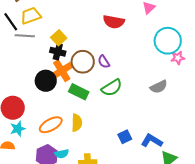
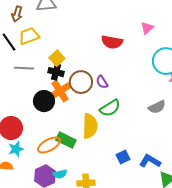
gray line: (25, 36) -> (24, 68), moved
green rectangle: (79, 92) -> (66, 140), moved
yellow semicircle: (77, 123) -> (90, 126), moved, size x1.4

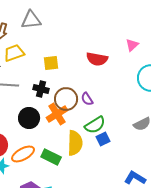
yellow square: (57, 58) -> (51, 63), moved, turned 35
orange cross: (60, 91) -> (57, 114), moved
orange ellipse: (49, 145) -> (23, 154), moved
blue square: (123, 157) -> (103, 139), moved

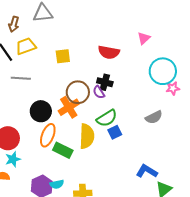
black cross: (41, 89) -> (105, 82), moved
orange ellipse: (23, 154) -> (48, 135), moved, turned -40

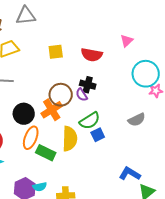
yellow square: (63, 56) -> (56, 52), moved

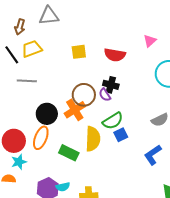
orange ellipse: (31, 138) -> (41, 138), moved
blue L-shape: (130, 174) -> (153, 155), moved, turned -65

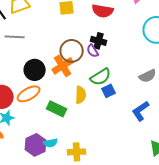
orange ellipse: (41, 138) -> (29, 94), turned 40
yellow semicircle: (93, 139) -> (81, 95), size x0.7

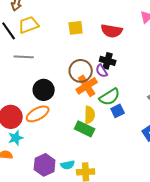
orange cross: (63, 66) -> (87, 86), moved
green rectangle: (57, 109) -> (85, 129), moved
cyan semicircle: (51, 143) -> (68, 165), moved

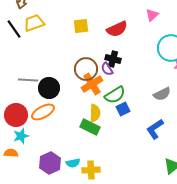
red semicircle: (112, 31) -> (117, 29), turned -35
gray line: (24, 57) -> (28, 80), moved

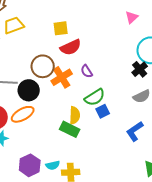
red semicircle: (117, 29) -> (71, 47), moved
black cross: (113, 59) -> (140, 69), moved, turned 35
brown circle: (86, 69) -> (43, 66), moved
orange cross: (92, 84) -> (62, 77), moved

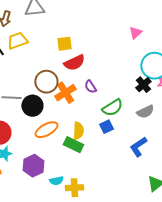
green semicircle: (95, 97) -> (112, 108), moved
orange ellipse: (23, 114) -> (46, 130), moved
purple hexagon: (30, 165) -> (33, 166), moved

